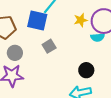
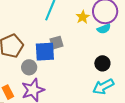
blue square: (37, 20) -> (45, 52), moved
gray square: (49, 46) -> (56, 43), moved, turned 32

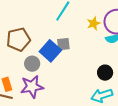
blue square: (45, 52) -> (50, 51), turned 35

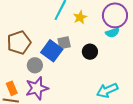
yellow star: (94, 23) -> (80, 17), moved
black circle: (105, 73) -> (90, 52), moved

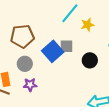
gray circle: (35, 65) -> (25, 64), moved
purple star: (37, 88) -> (30, 85), size x0.6

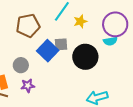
brown pentagon: (22, 36) -> (28, 26), moved
black circle: (90, 60) -> (85, 57), size x1.6

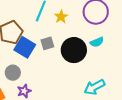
cyan semicircle: (110, 41) -> (97, 42), moved
blue square: (48, 51) -> (25, 47), moved

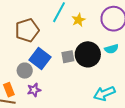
gray square: (47, 43) -> (68, 57), moved
blue square: (25, 47) -> (40, 59), moved

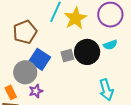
yellow star: (79, 20) -> (76, 18), size x1.6
gray circle: (25, 71) -> (25, 72), size x1.5
cyan arrow: (104, 93) -> (106, 90), turned -80

